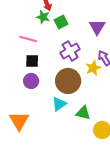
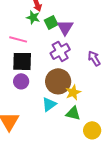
purple triangle: (97, 27) -> (65, 27), moved
black square: (32, 61) -> (22, 61), size x1.5
yellow star: (93, 68) -> (73, 92), moved

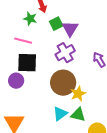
green star: (33, 17) -> (30, 19), moved
purple circle: (21, 81) -> (16, 81), moved
cyan triangle: (49, 104) -> (60, 114), moved

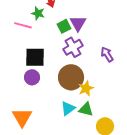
green square: (56, 24) -> (64, 26), moved
pink line: (23, 41) -> (23, 25), moved
purple circle: (16, 81) -> (32, 77), moved

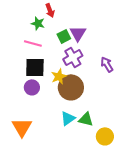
pink line: (23, 25) -> (33, 43), moved
yellow star: (86, 88) -> (59, 76), moved

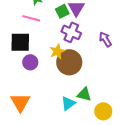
purple cross: (73, 57) -> (71, 32), turned -36
black square: (35, 67) -> (20, 42), moved
cyan triangle: (68, 118) -> (68, 103), moved

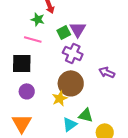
purple arrow: (105, 39) -> (107, 72), moved, turned -35
yellow star: (57, 51) -> (60, 98), moved
purple circle: (30, 62) -> (27, 91), moved

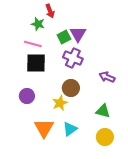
black square: (22, 63) -> (36, 63), moved
brown circle: (71, 83) -> (71, 88), size x0.7
green triangle: (86, 115) -> (103, 111), moved
orange triangle: (22, 123) -> (44, 128), moved

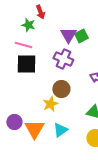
green square: (64, 37) -> (81, 36), moved
purple circle: (27, 96) -> (14, 122), moved

